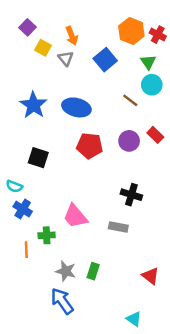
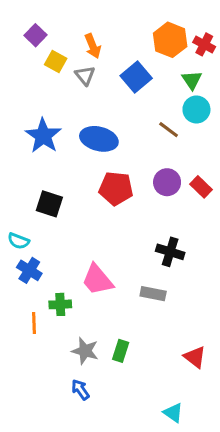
red rectangle: (155, 135) -> (201, 187), moved
blue arrow: (62, 301) -> (80, 390), size x0.6

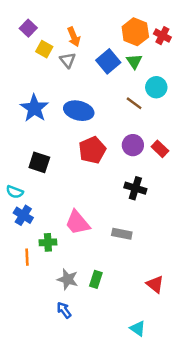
green triangle: (192, 80) -> (134, 61), moved
red pentagon: (116, 188) -> (92, 150), turned -30
black cross: (170, 252) -> (135, 188), moved

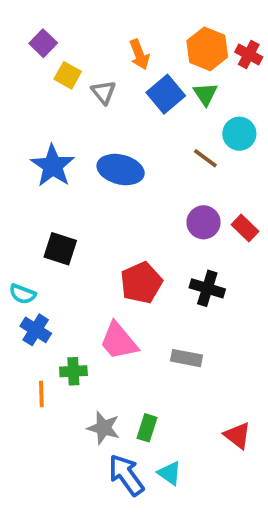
orange arrow: (74, 37) -> (139, 55), moved
red pentagon: (92, 150) -> (141, 283), moved
blue arrow: (64, 310) -> (126, 475), moved, size x1.6
cyan triangle: (138, 329) -> (170, 473), moved

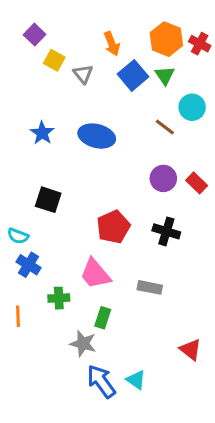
blue star: (53, 166) -> (42, 133), size x0.7
orange line: (41, 394) -> (18, 316), moved
green rectangle: (147, 428) -> (103, 318), moved

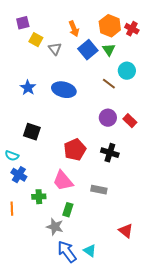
purple square: (35, 35) -> (23, 23), turned 32

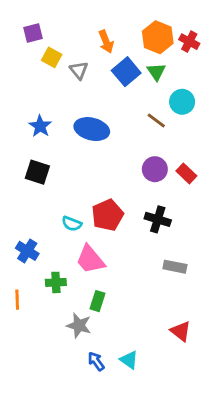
black square: (32, 132) -> (37, 172), moved
cyan semicircle: (12, 156) -> (72, 224), moved
gray rectangle: (99, 190) -> (175, 267), moved
blue arrow: (67, 252) -> (96, 361), size x0.6

